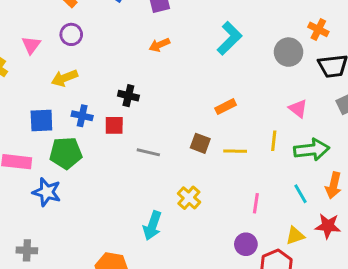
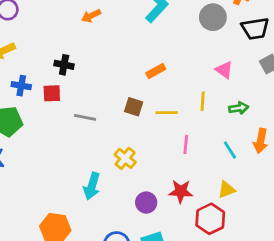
green arrow: (312, 150) -> (239, 108), size x0.6
pink line: (256, 203) -> (186, 144), moved
red star: (328, 226) -> (181, 191), moved
purple circle: (246, 244) -> (146, 203), moved

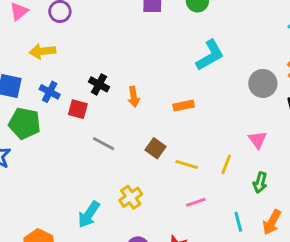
orange arrow: (91, 16) -> (134, 97), moved, turned -90
orange rectangle: (156, 71) -> (184, 106), moved
green arrow: (239, 108) -> (260, 182), turned 96
pink line: (186, 144) -> (196, 202), turned 48

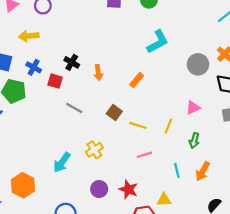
orange rectangle: (184, 106) -> (137, 80), turned -40
pink triangle: (258, 140) -> (193, 108), turned 40

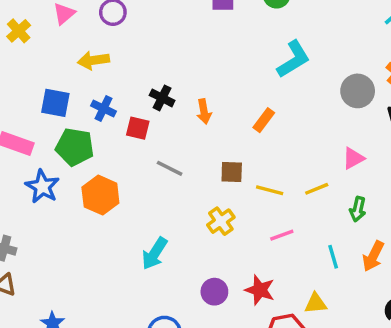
brown square: (114, 112) -> (232, 172), turned -32
yellow line: (168, 126) -> (317, 189), turned 48
yellow cross: (94, 150) -> (221, 221), moved
orange hexagon: (23, 185) -> (100, 195), moved

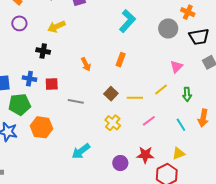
yellow arrow: (93, 60) -> (56, 27), moved
black cross: (162, 98) -> (43, 51), moved
brown square: (232, 172) -> (111, 94), turned -32
cyan arrow: (155, 253) -> (81, 151), turned 36

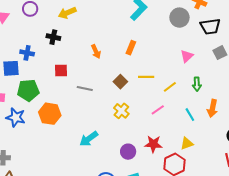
blue cross: (29, 79) -> (27, 53), moved
yellow line: (161, 89) -> (170, 87), moved
yellow line: (135, 98) -> (146, 77), moved

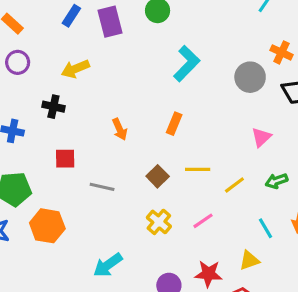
green arrow: (197, 84) -> (277, 181), turned 72
pink line: (158, 110) -> (203, 221), moved
yellow triangle: (187, 143) -> (249, 260), moved

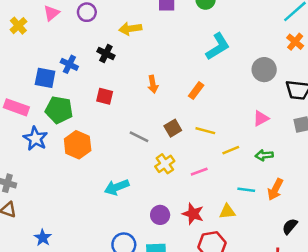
orange cross: (282, 52) -> (295, 42), moved
gray line: (102, 187) -> (139, 137), moved
cyan line: (265, 228) -> (246, 190), turned -66

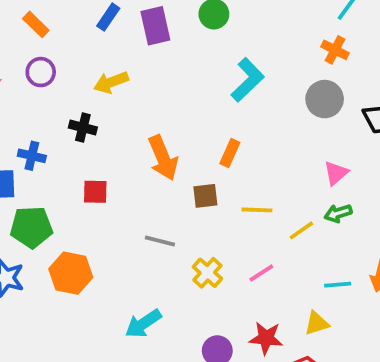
orange cross: (295, 42) -> (335, 50), moved
orange arrow: (153, 84) -> (163, 158), size x1.6
brown square: (173, 128) -> (205, 196), moved, turned 36
green arrow: (264, 155) -> (338, 213), moved

